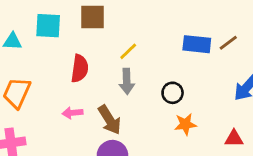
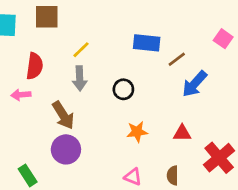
brown line: (228, 43) -> (177, 59), moved
pink arrow: (72, 113) -> (21, 95), moved
orange star: (185, 124) -> (137, 132), moved

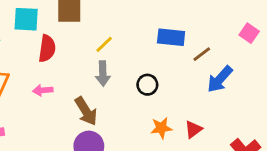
red semicircle: (35, 66) -> (47, 48), moved
red triangle: (182, 133) -> (193, 129), moved, turned -36

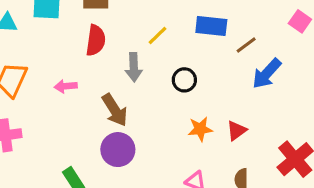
yellow line: (104, 44) -> (157, 36), moved
red semicircle: (47, 48) -> (96, 40), moved

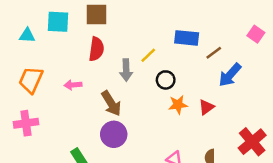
yellow line: (157, 36) -> (148, 55), moved
orange star: (200, 129) -> (178, 105), moved
red triangle: (237, 131) -> (206, 107), moved

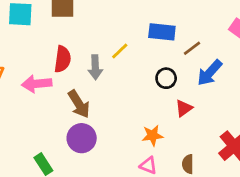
red semicircle: (96, 49) -> (63, 59), moved
black circle: (166, 80) -> (166, 78), moved
pink arrow: (73, 85) -> (37, 84), size x1.5
orange star: (178, 105) -> (152, 135), moved

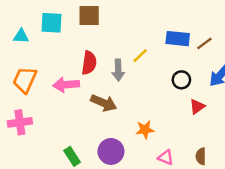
brown line: (192, 48) -> (204, 43), moved
brown arrow: (79, 104) -> (104, 103), turned -35
orange star: (152, 135) -> (145, 130), moved
purple circle: (82, 138) -> (111, 151), moved

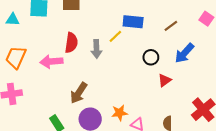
blue rectangle: (178, 39) -> (133, 22), moved
brown arrow: (104, 103) -> (79, 93), moved, turned 100
orange star: (145, 130) -> (119, 113), moved

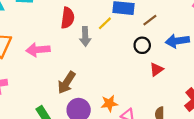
brown line: (171, 26) -> (150, 20), moved
red semicircle: (71, 43) -> (68, 18), moved
blue arrow: (184, 53) -> (177, 41), turned 40

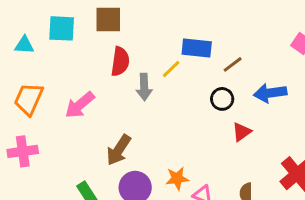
pink arrow: (38, 50) -> (80, 105), turned -35

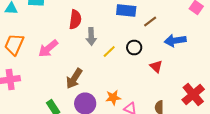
yellow line: (171, 69) -> (109, 52), moved
black circle: (222, 99) -> (134, 48), moved
red triangle: (242, 132) -> (156, 66), turned -40

